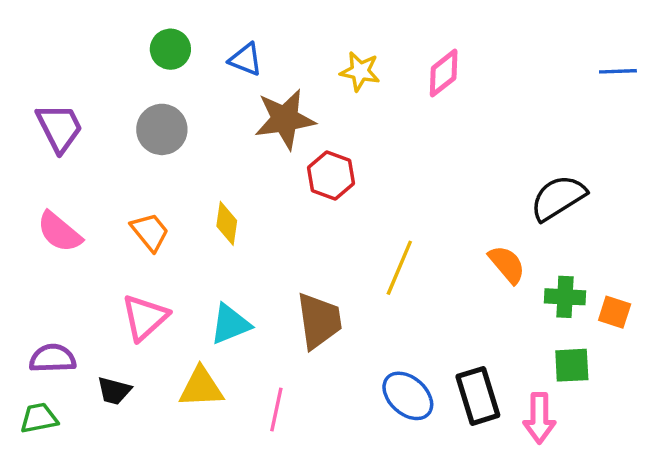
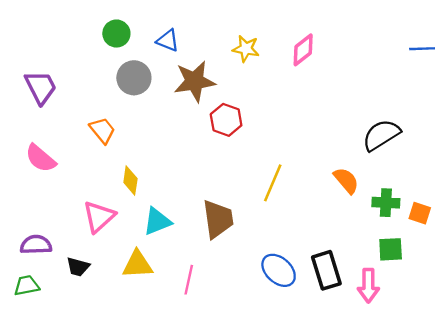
gray circle: (162, 129) -> (134, 78), moved
yellow diamond: (227, 223) -> (130, 180), moved
orange trapezoid: (150, 232) -> (102, 130), moved

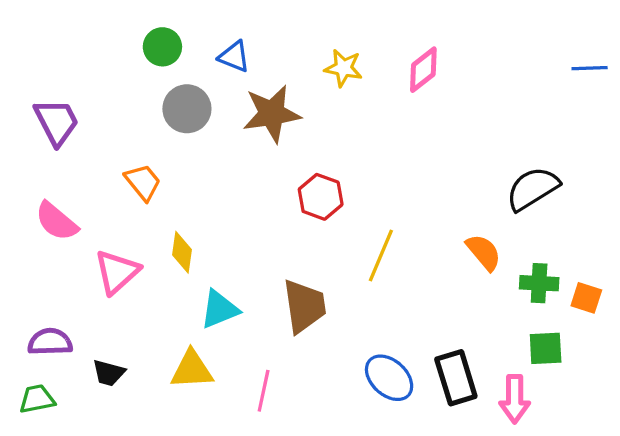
red hexagon: (226, 120) -> (321, 197), moved
pink triangle: (99, 217) -> (117, 272), moved

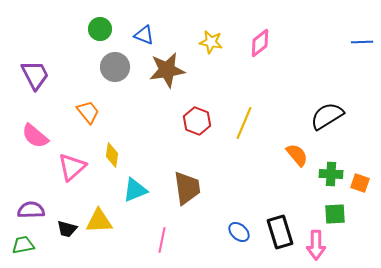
yellow line: (381, 255) -> (244, 123), moved
yellow triangle: (192, 370) -> (99, 221), moved
blue ellipse: (389, 378) -> (239, 232), size x0.7

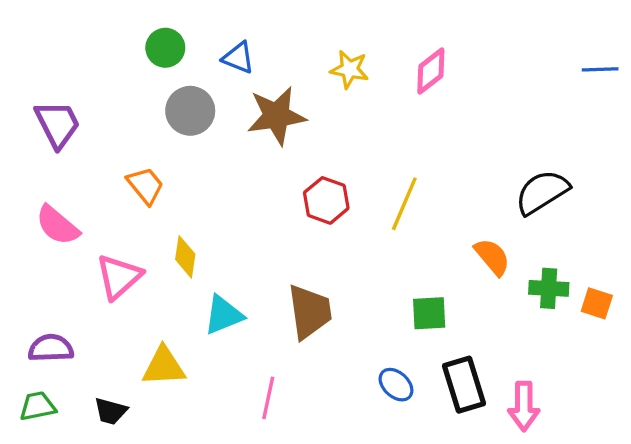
green square: (335, 214) -> (429, 313), moved
black trapezoid: (67, 229) -> (111, 411), moved

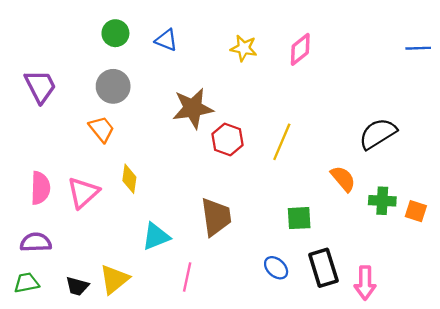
gray circle: (190, 111) -> (113, 86), moved
brown star: (277, 116) -> (193, 108), moved
pink semicircle: (57, 225) -> (40, 188), moved, turned -128
cyan triangle: (223, 315) -> (156, 237), moved
yellow triangle: (164, 366) -> (114, 279), moved, turned -36

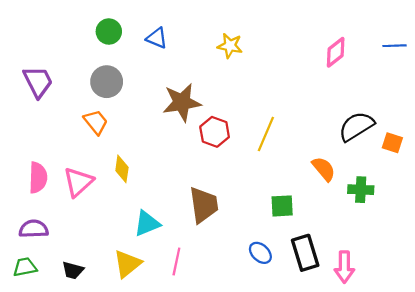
pink diamond: (300, 49) -> (336, 52), moved
orange square: (416, 211) -> (392, 143), moved
yellow triangle: (114, 279) -> (127, 264), moved

